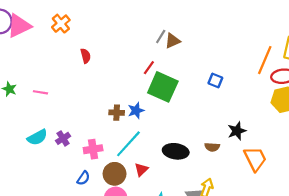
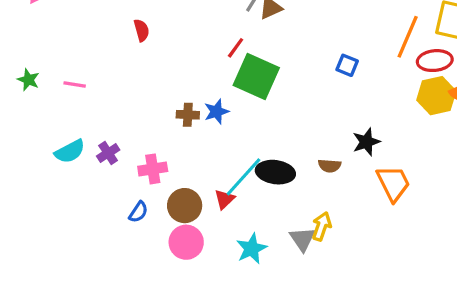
blue square: (215, 80) -> (347, 65), moved
cyan line: (128, 144) -> (244, 177), moved

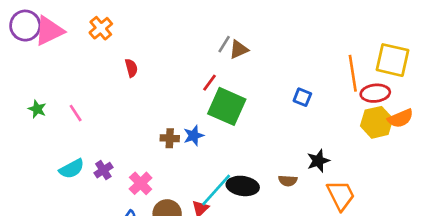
orange line: (408, 37) -> (353, 73), turned -32
pink line: (75, 84) -> (76, 113), turned 48
pink cross: (153, 169) -> (141, 183), turned -35

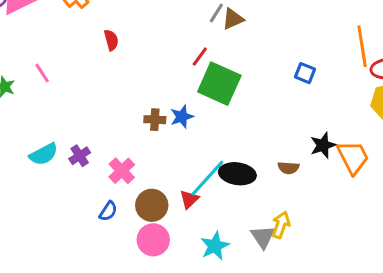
pink line: (76, 113) -> (42, 73), moved
orange trapezoid: (341, 195) -> (353, 157), moved

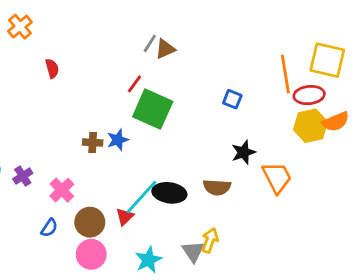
black star: (323, 145) -> (243, 152), moved
brown semicircle: (288, 168) -> (217, 187), size x1.4

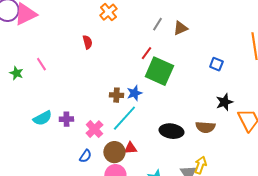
orange cross: (20, 27) -> (108, 12), moved
brown triangle: (165, 49) -> (180, 28), moved
purple cross: (23, 176) -> (66, 119), turned 32
cyan line: (141, 197) -> (124, 118), moved
red triangle: (125, 217) -> (130, 148), moved, turned 40

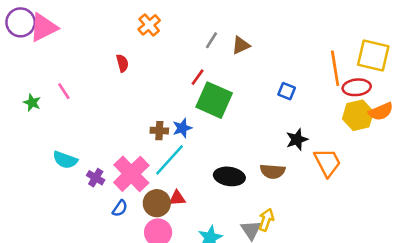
cyan semicircle: (42, 118) -> (65, 160), turned 48
purple cross: (66, 119) -> (96, 178), moved, turned 32
pink cross: (94, 129) -> (131, 174), size x1.6

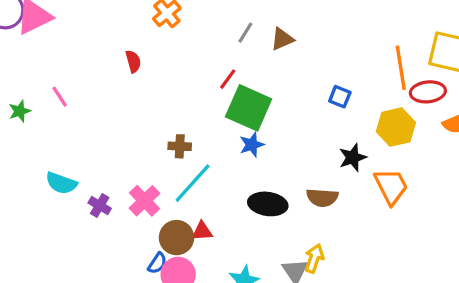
green star: (32, 103) -> (20, 111), turned 30
yellow hexagon: (358, 115) -> (396, 127), moved
blue star: (182, 128) -> (252, 145), moved
pink cross: (131, 174) -> (144, 201), size x0.7
blue semicircle: (120, 208) -> (157, 263), moved

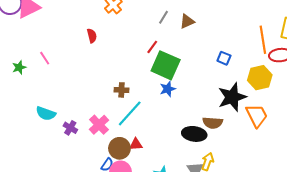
black star: (353, 158) -> (232, 97), size x1.6
black ellipse: (268, 204) -> (194, 134), moved

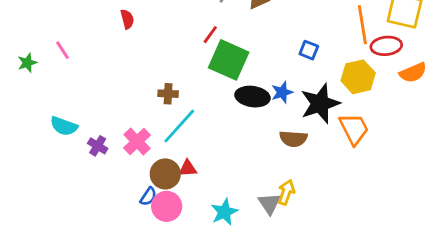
blue star: (168, 89) -> (282, 92), moved
black ellipse: (194, 134) -> (253, 97), moved

